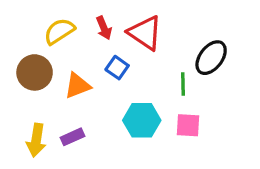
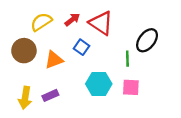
red arrow: (104, 28) -> (72, 20), turned -105

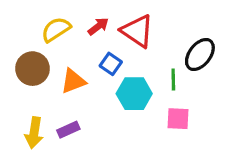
cyan hexagon: (99, 84) -> (134, 94), moved

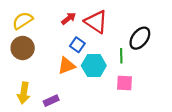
yellow semicircle: (56, 29) -> (23, 21), moved
orange triangle: (73, 81) -> (66, 66), moved
purple rectangle: (68, 130) -> (51, 101), moved

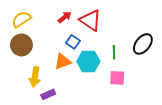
black ellipse: (140, 38) -> (143, 44), moved
yellow arrow: (24, 93) -> (35, 77), moved

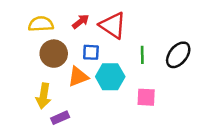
yellow semicircle: (21, 19) -> (41, 24), moved, turned 30
blue square: (73, 42) -> (91, 52), turned -32
brown circle: (21, 45) -> (54, 54), moved
green line: (114, 52) -> (142, 55), moved

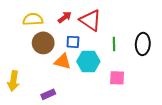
black ellipse: (178, 55) -> (143, 44), turned -35
orange triangle: (78, 77) -> (63, 61), turned 36
yellow arrow: (43, 96) -> (13, 81), moved

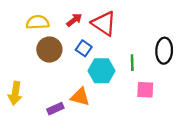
blue square: (73, 42) -> (84, 48), turned 32
green line: (114, 44) -> (132, 63), moved
orange triangle: (63, 61) -> (80, 97), moved
pink square: (117, 78) -> (145, 90), moved

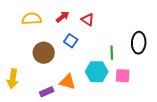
red triangle: (104, 23) -> (88, 20), size x0.6
brown circle: (49, 50) -> (44, 53), moved
cyan hexagon: (101, 71) -> (97, 72), moved

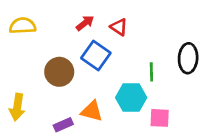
yellow semicircle: (32, 19) -> (23, 26), moved
blue square: (71, 41) -> (96, 56), size x1.5
pink square: (123, 76) -> (160, 118), moved

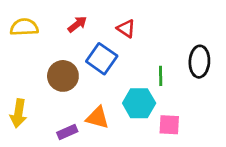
red arrow: (85, 23) -> (77, 24), moved

